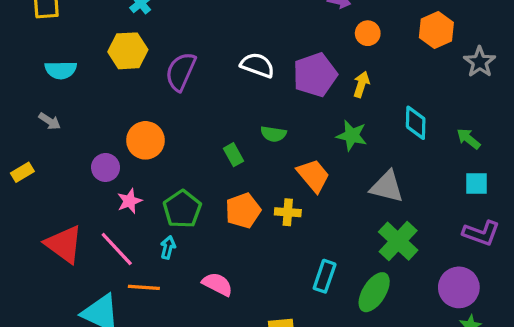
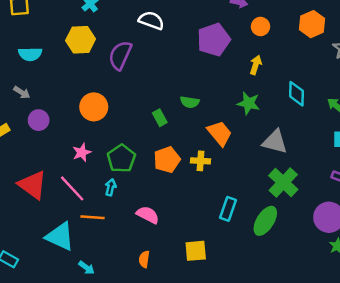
white semicircle: (257, 65) -> (151, 20), moved
purple pentagon: (315, 75) -> (214, 40), moved
purple circle: (106, 167) -> (39, 120), moved

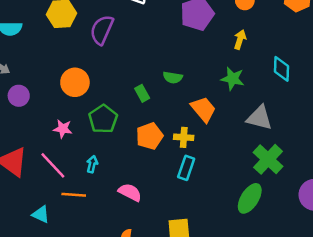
pink star: (82, 152) -> (63, 129), turned 30
green pentagon: (121, 158) -> (103, 119), moved
cyan rectangle: (228, 209) -> (186, 168), moved
cyan triangle: (60, 236) -> (41, 214), size x0.6

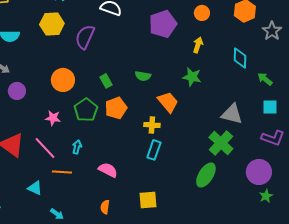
cyan diamond: (282, 69) -> (240, 58), moved
green rectangle: (142, 93) -> (106, 81), moved
gray triangle: (260, 118) -> (232, 114), moved
orange pentagon: (149, 136) -> (116, 108), moved

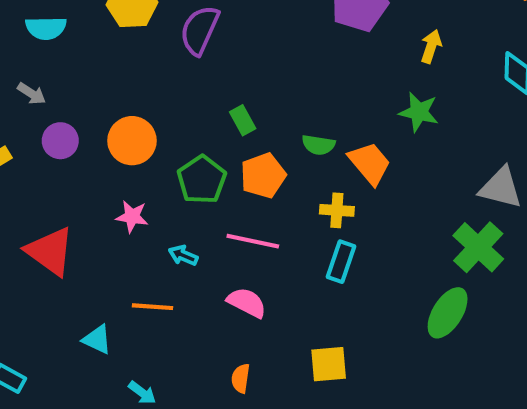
green semicircle: (143, 76) -> (318, 145), moved
orange circle: (63, 80) -> (132, 141), moved
pink star: (53, 118) -> (132, 217), moved
cyan arrow: (77, 147) -> (183, 255), turned -80
pink line: (45, 148) -> (253, 241), moved, turned -35

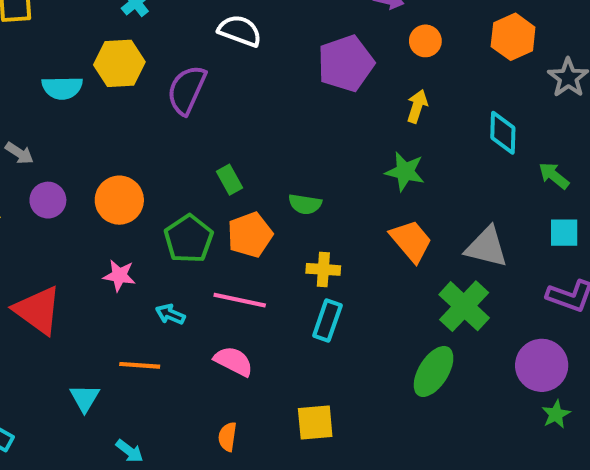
cyan semicircle: (46, 28) -> (62, 88), moved
orange trapezoid: (370, 163) -> (411, 241), moved
cyan triangle: (97, 339) -> (85, 398), turned 36

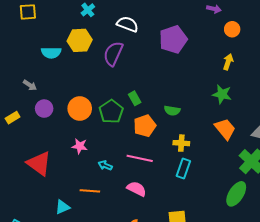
white semicircle: (240, 31) -> (127, 24), moved
purple pentagon: (346, 63) -> (173, 39), moved
green pentagon: (189, 239) -> (111, 112), moved
cyan triangle: (85, 398) -> (62, 207), turned 35

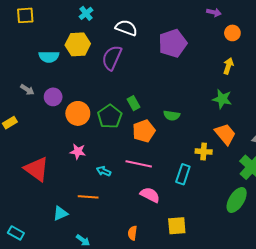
purple circle: (44, 109) -> (53, 97), moved
yellow cross: (181, 143) -> (204, 152), moved
pink semicircle: (137, 189) -> (150, 195), moved

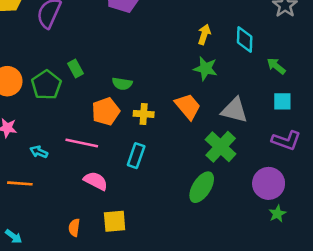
yellow arrow: (228, 66) -> (204, 34), moved
green star: (222, 99) -> (205, 69), moved
orange pentagon: (144, 131) -> (106, 111), moved
yellow cross: (204, 152) -> (144, 114), moved
yellow square: (177, 226) -> (115, 221), moved

